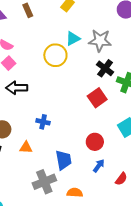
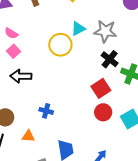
red circle: (95, 142) -> (103, 112), moved

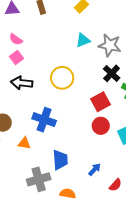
yellow circle: (60, 45) -> (62, 78), moved
blue cross: (46, 111) -> (44, 120), size x1.6

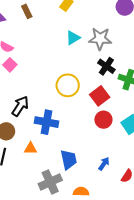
yellow circle: (62, 78) -> (68, 85), moved
black arrow: (22, 83) -> (20, 106), moved, turned 125

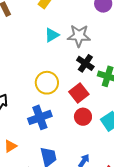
blue cross: (47, 122) -> (40, 117), moved, turned -30
orange triangle: (31, 148) -> (10, 146), turned -32

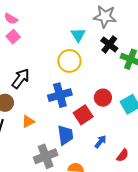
cyan triangle: (52, 35) -> (78, 35), moved, turned -35
red square: (79, 93) -> (83, 115), moved

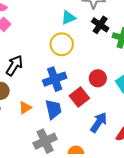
cyan triangle: (78, 35) -> (68, 18), turned 42
blue trapezoid: (65, 135) -> (53, 109), moved
blue arrow: (100, 142) -> (99, 122), size x1.5

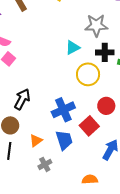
black cross: (100, 25) -> (105, 52), turned -30
yellow circle: (62, 44) -> (88, 74), moved
gray cross: (45, 141) -> (45, 164), moved, size x0.6

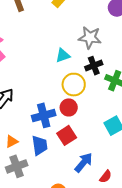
black cross: (105, 52) -> (94, 66), turned -30
red circle: (106, 106) -> (69, 107), moved
gray cross: (45, 164) -> (17, 166), size x1.5

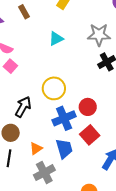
cyan triangle: (63, 55) -> (56, 39), moved
yellow circle: (74, 85) -> (54, 88), moved

